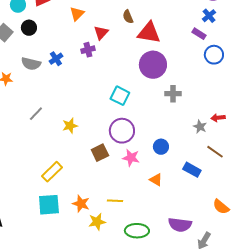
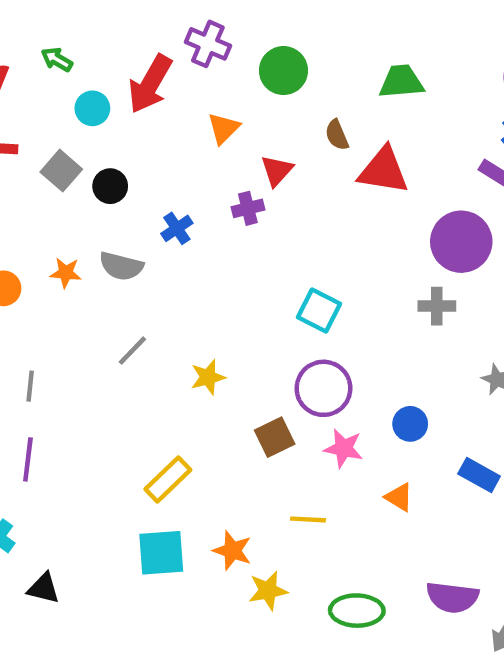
black circle: (29, 28) -> (110, 186), moved
gray semicircle: (31, 64) -> (121, 266), moved
purple circle: (153, 65) -> (461, 242), moved
yellow line: (115, 201) -> (308, 519), moved

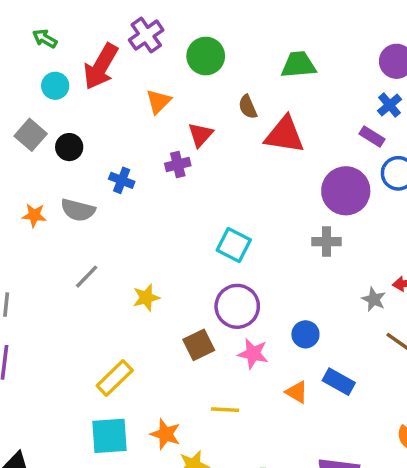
purple cross: (208, 44) -> (146, 35), turned 32
green arrow: (57, 59) -> (45, 39), moved
blue cross: (177, 228) -> (122, 180), turned -35
blue rectangle: (479, 475) -> (339, 382), moved

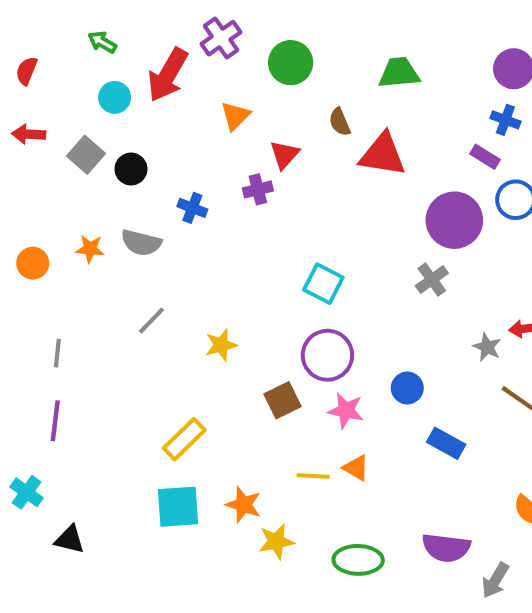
blue cross: (390, 105) -> (505, 120), turned -30
gray cross: (327, 242) -> (432, 280), turned -36
orange triangle: (297, 392) -> (356, 468), moved

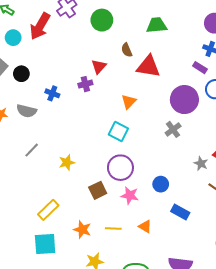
orange triangle: (235, 116) -> (129, 102), moved
orange triangle: (356, 468) -> (145, 226), moved
orange star: (244, 505) -> (82, 230), moved

